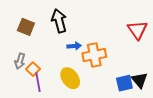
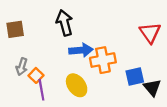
brown square: (26, 27) -> (15, 29), moved, turned -30
blue arrow: (74, 46) -> (81, 50), size x1.5
blue square: (124, 83) -> (135, 77), moved

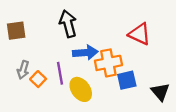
red triangle: (150, 33) -> (140, 34), moved, turned -30
blue square: (135, 77) -> (127, 80), moved
purple line: (41, 90) -> (60, 73), moved

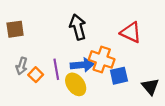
black arrow: (68, 24) -> (78, 27), moved
blue arrow: (85, 53) -> (82, 65), moved
orange cross: (108, 63) -> (102, 59), turned 30

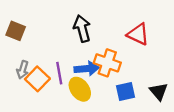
brown square: (15, 29) -> (16, 31), turned 30
orange square: (36, 75) -> (37, 79), size x1.5
blue square: (119, 76) -> (126, 91), moved

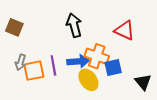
orange square: (37, 79) -> (34, 71), turned 35
yellow ellipse: (80, 89) -> (88, 80), moved
blue square: (126, 91) -> (113, 68), moved

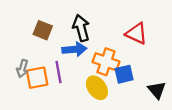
brown square: (14, 27) -> (43, 30), moved
blue arrow: (78, 61) -> (74, 49), moved

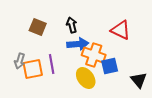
black arrow: (81, 28) -> (72, 25), size x0.7
blue arrow: (74, 49) -> (78, 44), moved

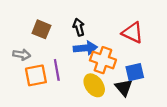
gray arrow: (20, 61) -> (22, 55), moved, turned -98
blue square: (110, 66) -> (135, 72), moved
black triangle: (139, 80) -> (124, 88), moved

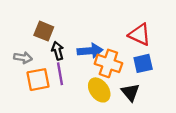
black arrow: (79, 27) -> (58, 51), moved
blue square: (135, 72) -> (143, 63), moved

